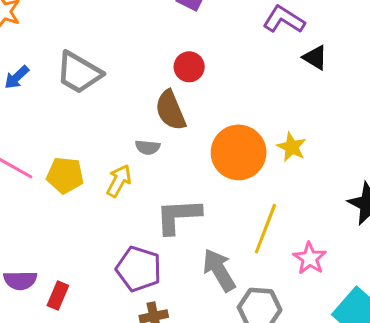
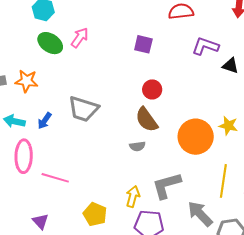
yellow pentagon: (65, 175) -> (95, 214), moved, turned 30
yellow arrow: (119, 181) -> (133, 197), moved

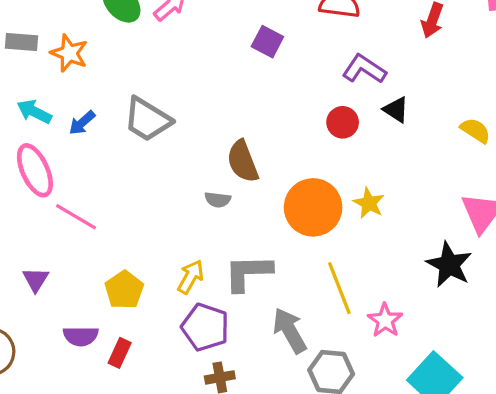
red circle: (152, 89) -> (343, 122), moved
pink ellipse: (24, 156) -> (35, 170), turned -40
yellow line: (223, 181) -> (339, 288), turned -44

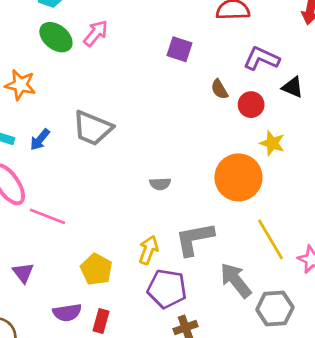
brown semicircle: (243, 161) -> (219, 89), moved, size x0.6
yellow star: (369, 203) -> (272, 143), moved

